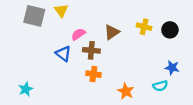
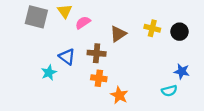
pink semicircle: (78, 34) -> (83, 23), moved
cyan star: (26, 89) -> (49, 73), moved
orange star: (126, 91) -> (119, 95), moved

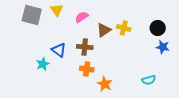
pink semicircle: (83, 23) -> (82, 17), moved
yellow cross: (152, 28) -> (124, 28), moved
blue star: (182, 71) -> (163, 47), moved

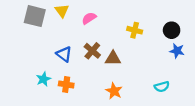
brown triangle: (104, 30) -> (113, 58), moved, turned 35
brown cross: (85, 47) -> (92, 51), turned 35
cyan star: (43, 64) -> (43, 79), moved
orange cross: (87, 69) -> (66, 84), moved

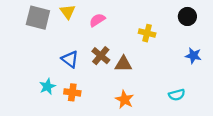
black circle: (172, 30) -> (187, 16), moved

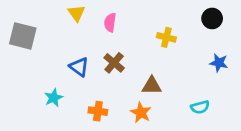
gray square: (38, 18) -> (23, 36), moved
pink semicircle: (97, 20) -> (110, 23), turned -49
brown triangle: (123, 64) -> (152, 86), moved
orange cross: (72, 92) -> (98, 111), moved

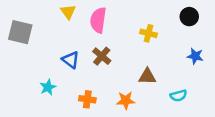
pink semicircle: (110, 23) -> (98, 20), size x1.5
brown triangle: (152, 86) -> (147, 76), moved
orange star: (141, 113) -> (126, 100), turned -30

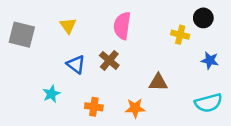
yellow triangle: (68, 12) -> (68, 26), moved
pink semicircle: (98, 20) -> (122, 26), moved
yellow cross: (148, 33) -> (180, 35), moved
cyan semicircle: (178, 96) -> (208, 103), moved, size x1.5

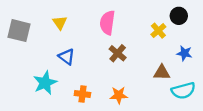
yellow cross: (180, 35) -> (158, 31), turned 35
brown cross: (109, 60) -> (118, 53), moved
brown triangle: (158, 82) -> (162, 72), moved
cyan star: (51, 94) -> (45, 83), size x1.5

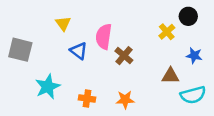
pink semicircle: (107, 23) -> (104, 37), moved
gray square: (19, 31) -> (20, 50), moved
blue triangle: (67, 57) -> (79, 51), moved

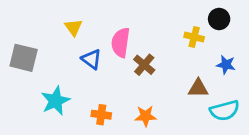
yellow cross: (167, 32) -> (194, 37), turned -35

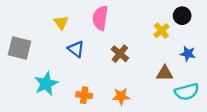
yellow cross: (194, 37) -> (161, 31), turned 35
pink semicircle: (121, 43) -> (100, 18), moved

